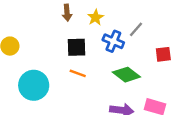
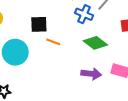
black square: (76, 47) -> (39, 24), moved

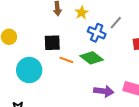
green diamond: (95, 43) -> (92, 58), moved

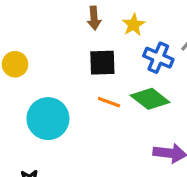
black square: (52, 43) -> (102, 63), moved

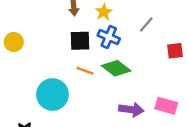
blue cross: (158, 58) -> (109, 37), moved
cyan circle: (48, 119) -> (52, 95), moved

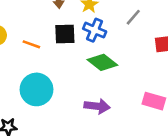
orange line: (85, 71) -> (31, 44), moved
purple arrow: (131, 110) -> (97, 106), moved

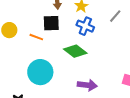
black square: (65, 34) -> (51, 23), moved
green diamond: (102, 62) -> (75, 51), moved

